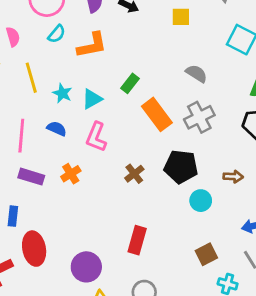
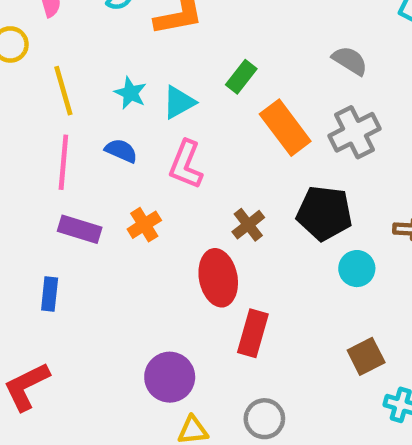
yellow line: (31, 78) -> (63, 91), moved
red ellipse: (34, 249) -> (218, 278), moved

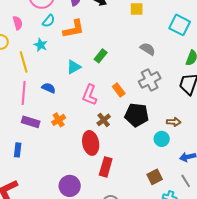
cyan star: (130, 93) -> (41, 45), moved
orange rectangle: (285, 128) -> (119, 90), moved, size x0.6
pink L-shape: (186, 165) -> (90, 95), moved
cyan circle: (357, 269) -> (162, 139), moved

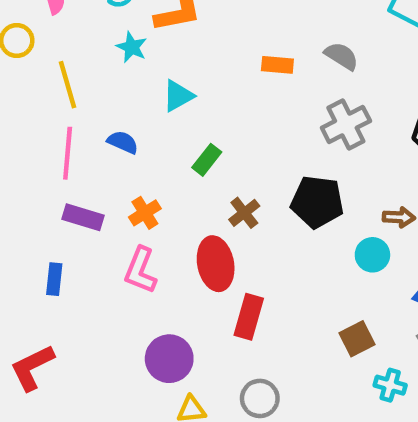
cyan star: (41, 45) -> (132, 47), moved
green rectangle: (101, 56) -> (207, 160), moved
orange rectangle: (119, 90) -> (277, 65), moved, turned -48
pink L-shape: (90, 95) -> (140, 270), moved

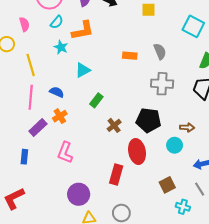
gray semicircle: (342, 56) -> (160, 51), turned 35
gray cross: (346, 124) -> (162, 84), turned 30
orange cross: (145, 213) -> (60, 116), moved
purple rectangle: (83, 217) -> (38, 128), turned -60
red ellipse: (216, 264) -> (137, 151), moved

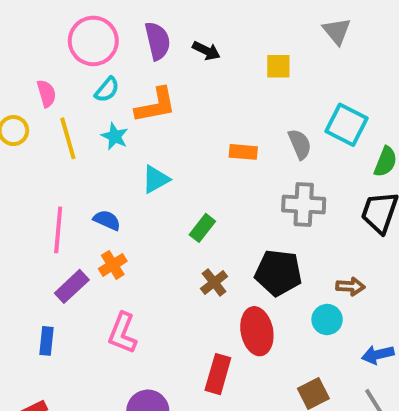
cyan square: (193, 26) -> (347, 125), moved
yellow line: (31, 65) -> (68, 138), moved
green rectangle: (96, 100) -> (202, 228), moved

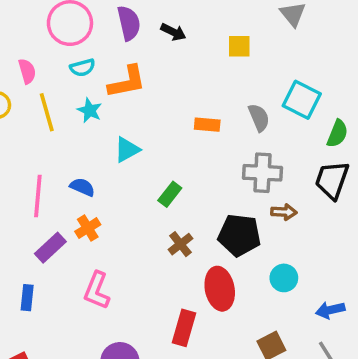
cyan semicircle: (107, 90) -> (82, 68), turned 35
brown arrow: (350, 286) -> (284, 212), moved

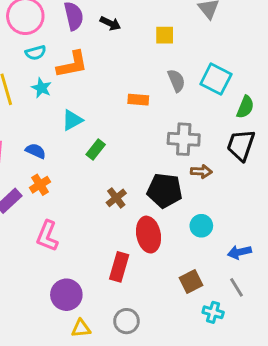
gray semicircle: (259, 118) -> (176, 81), moved
green rectangle: (170, 194) -> (96, 149), moved

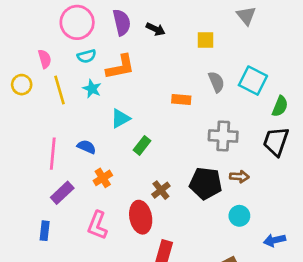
brown arrow: (201, 171) -> (239, 177), moved
orange cross: (40, 185) -> (103, 178), moved
red ellipse: (149, 235) -> (141, 217), moved

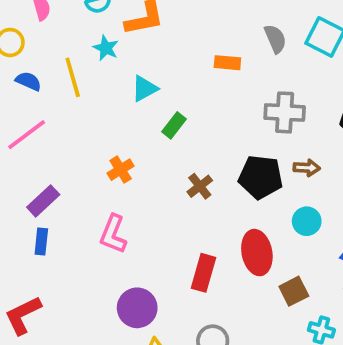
yellow line: (60, 90) -> (73, 77), moved
blue semicircle: (87, 147) -> (28, 81), moved
pink line: (53, 154) -> (27, 135), moved, turned 48
purple rectangle: (62, 193) -> (43, 201), moved
red ellipse: (141, 217) -> (257, 253), moved

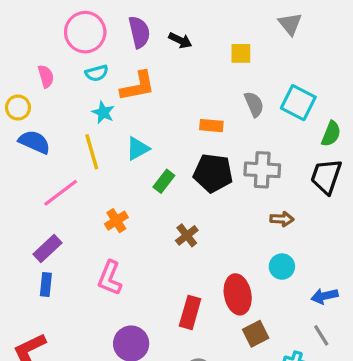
yellow line: (73, 77) -> (92, 152), moved
blue semicircle: (28, 81) -> (34, 142), size x1.4
pink line: (27, 135) -> (61, 193), moved
black pentagon: (261, 177) -> (213, 173), moved
brown square: (294, 291) -> (256, 334), moved

